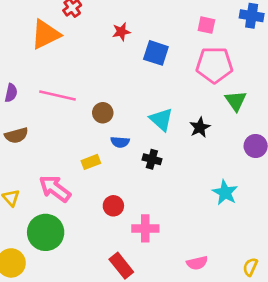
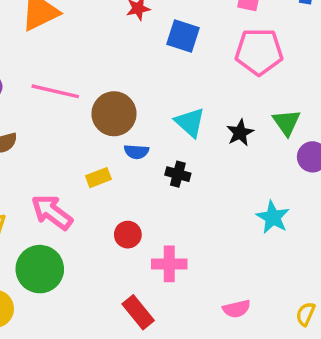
green triangle: (236, 101) -> (287, 122), moved
brown circle: (103, 113) -> (114, 114), size x1.6

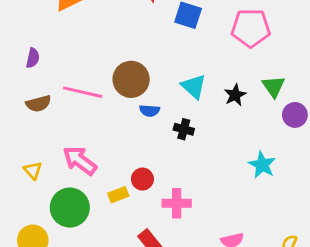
pink line: (55, 91) -> (83, 92), moved
yellow rectangle: (98, 178) -> (118, 195), moved

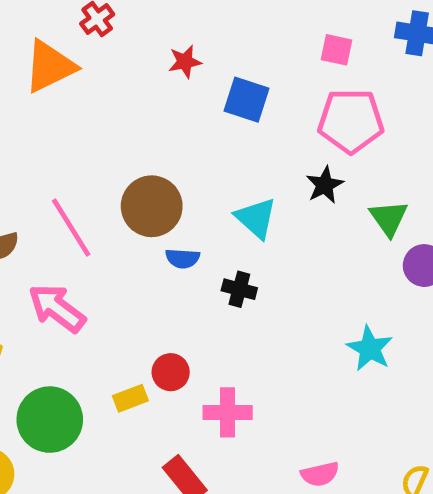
pink line: (83, 92) -> (71, 228), turned 45
black star: (235, 95) -> (325, 185), moved
pink arrow: (80, 161) -> (57, 308), moved

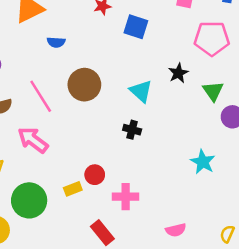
pink pentagon: (351, 121) -> (212, 38), moved
blue semicircle: (182, 258) -> (56, 42), moved

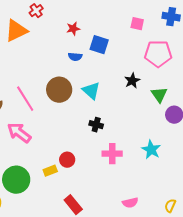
blue semicircle: (56, 42) -> (75, 57), moved
cyan triangle: (141, 91) -> (91, 91), moved
pink cross: (126, 197) -> (112, 154), moved

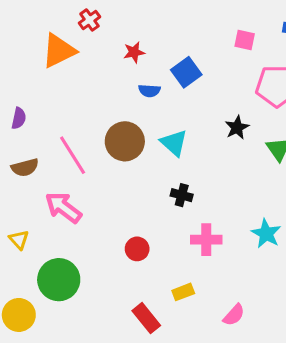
red star: (73, 29) -> (134, 52), moved
blue square: (99, 45) -> (186, 72), turned 36
yellow rectangle: (50, 171) -> (183, 292), moved
pink semicircle: (130, 203) -> (234, 315), turned -35

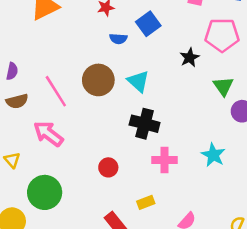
purple semicircle: (19, 118) -> (12, 71), moved
black star: (237, 128) -> (190, 57), moved
black cross: (182, 195) -> (145, 124), size x1.6

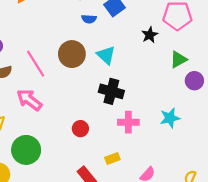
green triangle: (223, 86) -> (178, 59), turned 36
cyan star: (213, 155) -> (170, 118), turned 30

